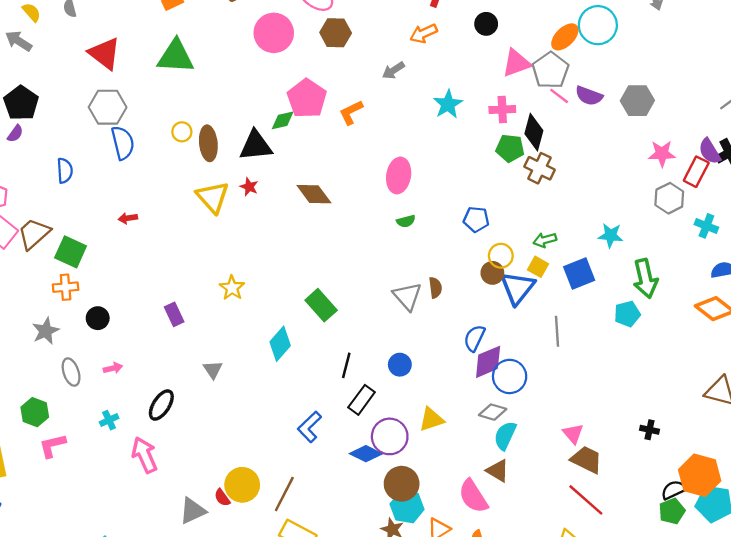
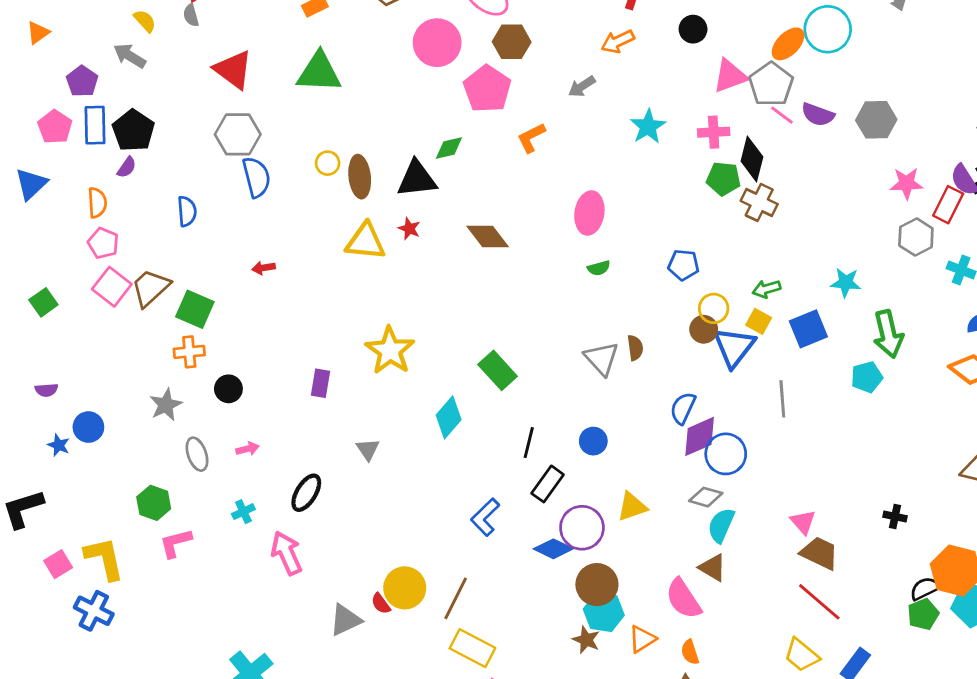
pink pentagon: (307, 98) -> (487, 89), moved
yellow triangle: (213, 197) -> (366, 241), turned -42
yellow star: (232, 288) -> (390, 351), size x1.6
purple rectangle: (174, 314) -> (321, 383), turned 35

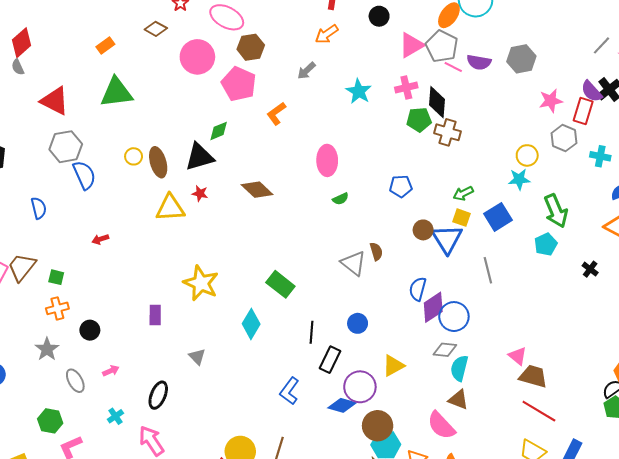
yellow circle: (714, 308) -> (527, 155), moved
green square: (195, 309) -> (56, 277), size x0.6
black cross: (895, 516) -> (590, 269), moved, turned 35

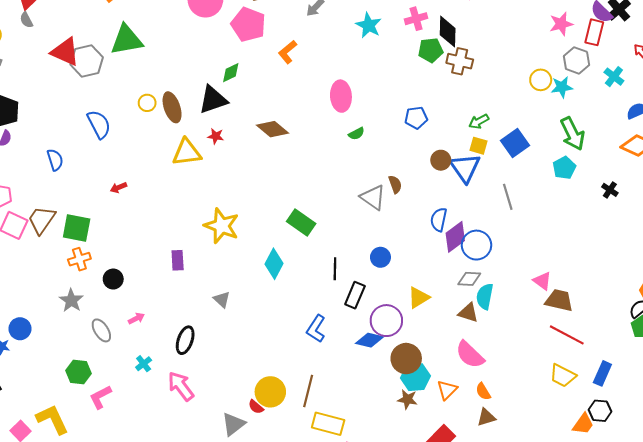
gray hexagon: (66, 147) -> (87, 61), moved
cyan cross: (600, 156) -> (614, 77), turned 30
cyan star: (519, 179) -> (562, 87), moved
green square: (56, 277) -> (77, 228), size x1.8
brown triangle: (458, 400) -> (468, 313), moved

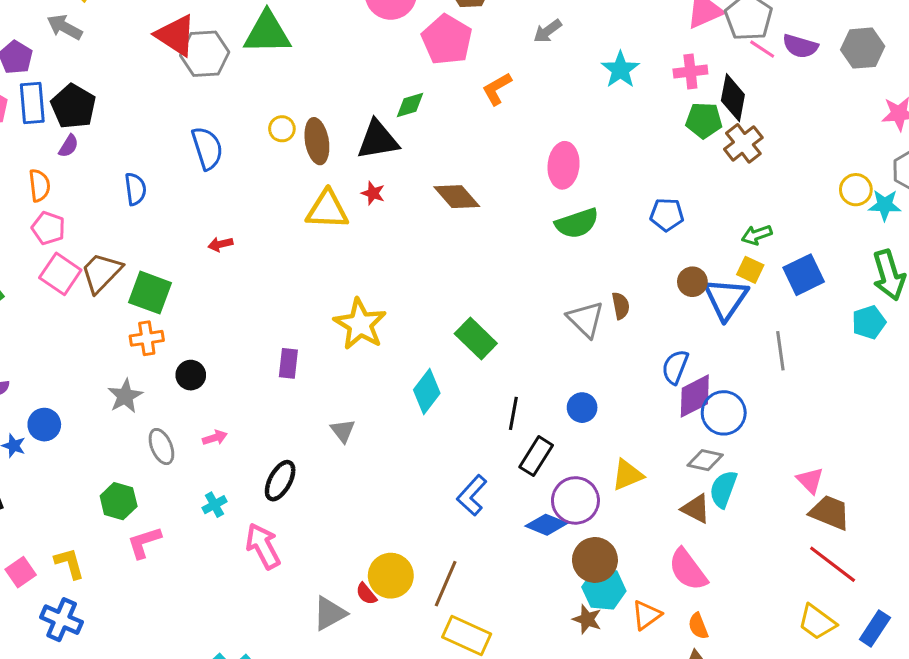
brown cross: (460, 61) -> (743, 143), turned 30
green semicircle: (356, 134) -> (577, 223), size x1.8
yellow L-shape: (52, 419) -> (69, 563), size x0.7

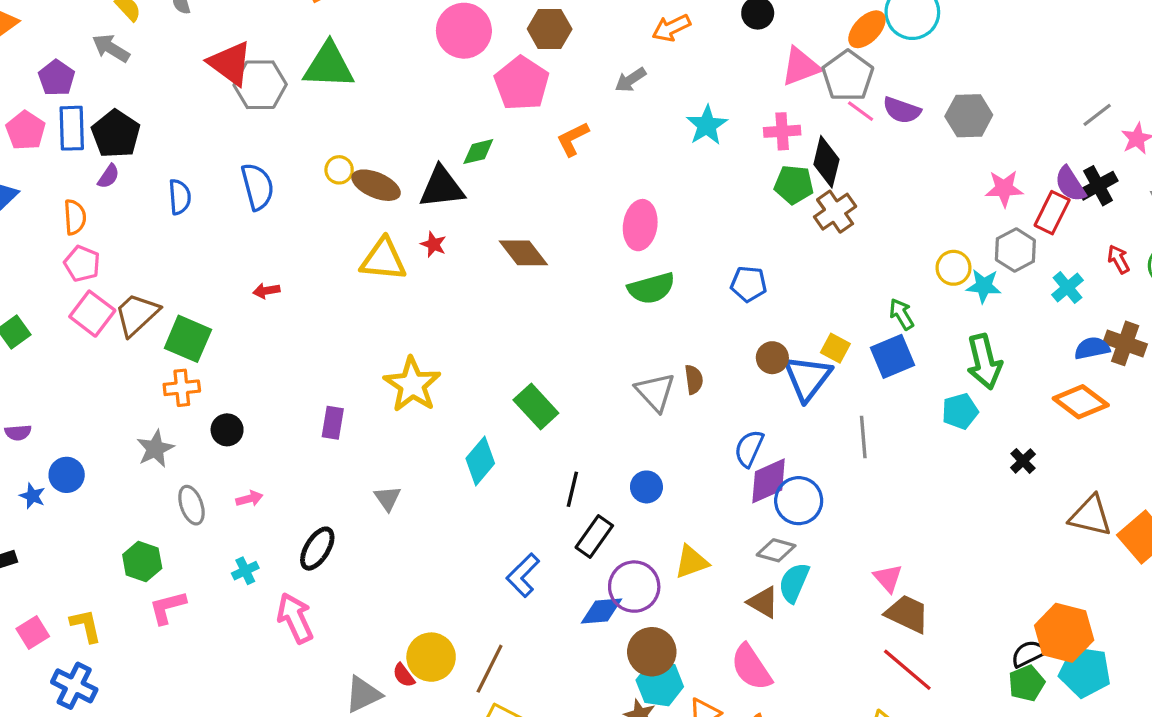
brown ellipse: (317, 141) -> (376, 185), turned -60
blue semicircle: (135, 189) -> (180, 197), moved
green arrow: (757, 235) -> (901, 314), moved, turned 76
blue diamond: (546, 525) -> (601, 611), turned -30

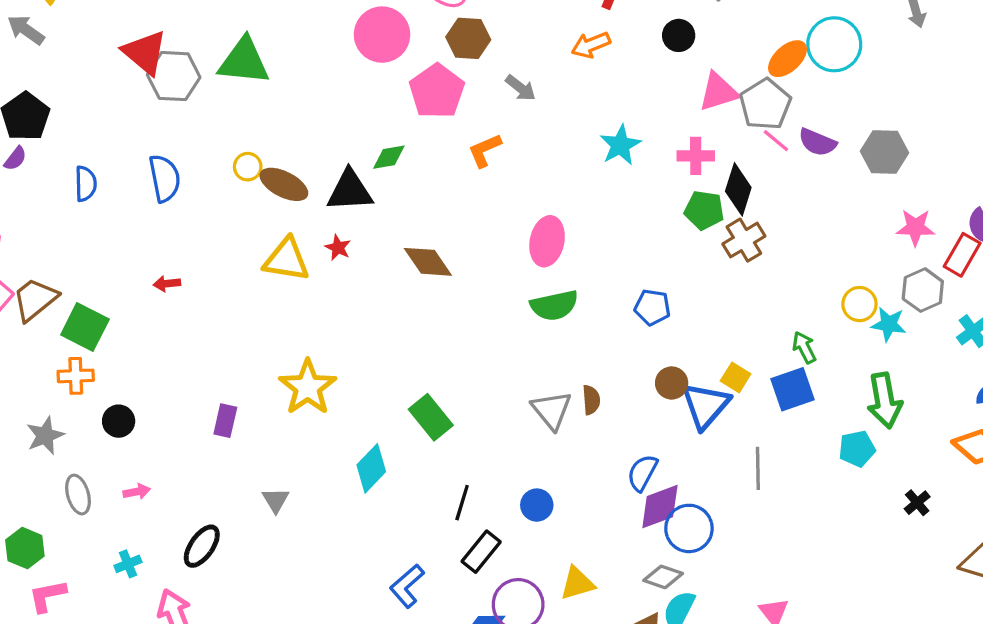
gray arrow: (630, 80) -> (521, 88), moved, turned -112

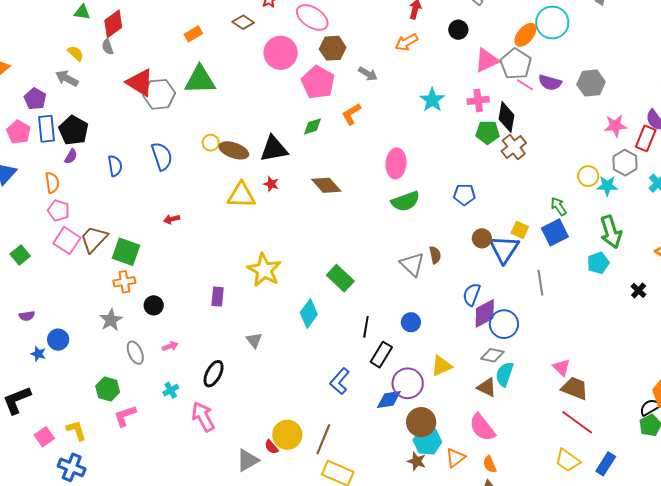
green diamond: (389, 157) -> (313, 126), moved

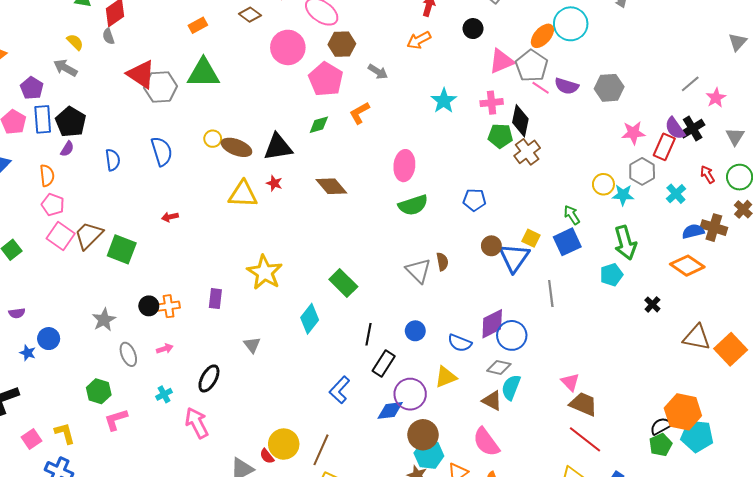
orange cross: (124, 282) -> (169, 306), moved
blue semicircle: (472, 295) -> (460, 343), moved, turned -90

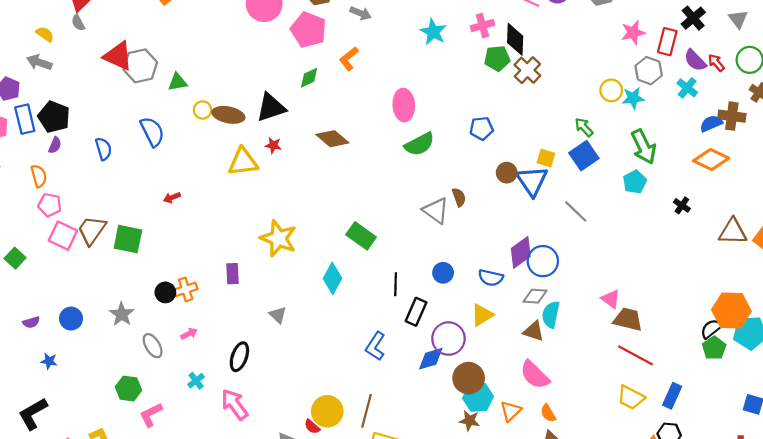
green triangle: (203, 73) -> (178, 82), moved, size x0.6
purple semicircle: (675, 128) -> (695, 60), moved
gray line: (551, 293) -> (576, 211), turned -30
blue circle: (49, 339) -> (71, 319), moved

